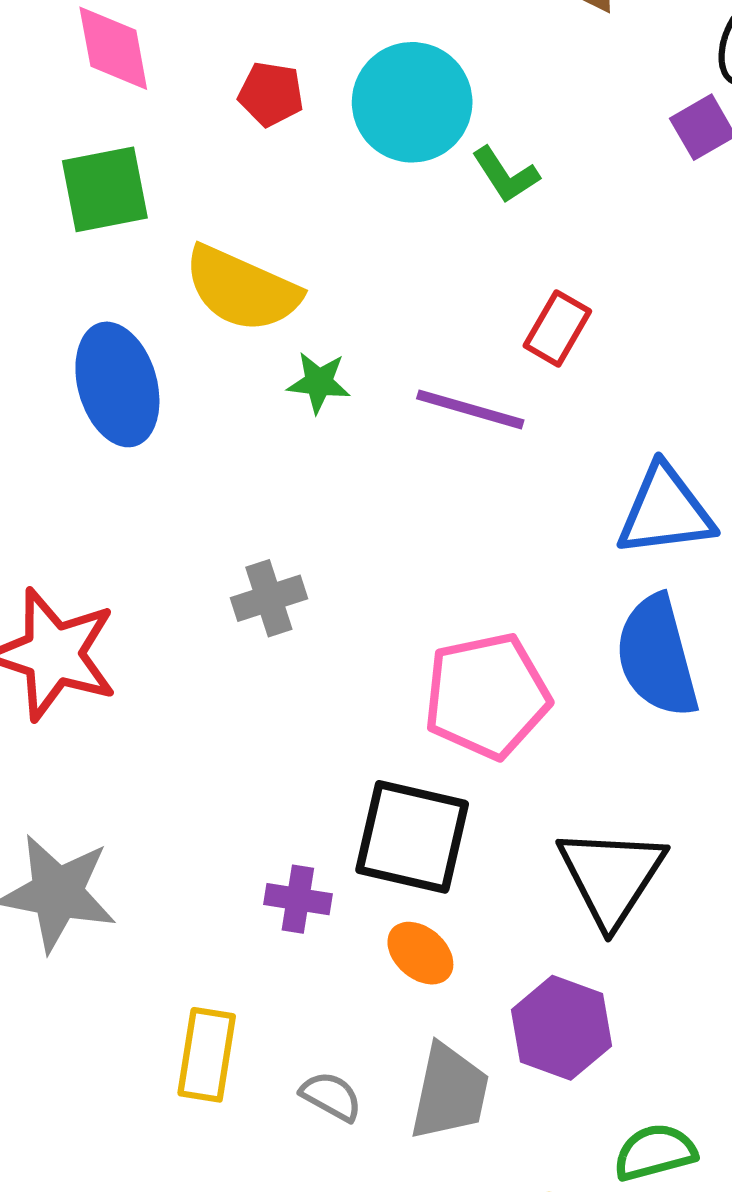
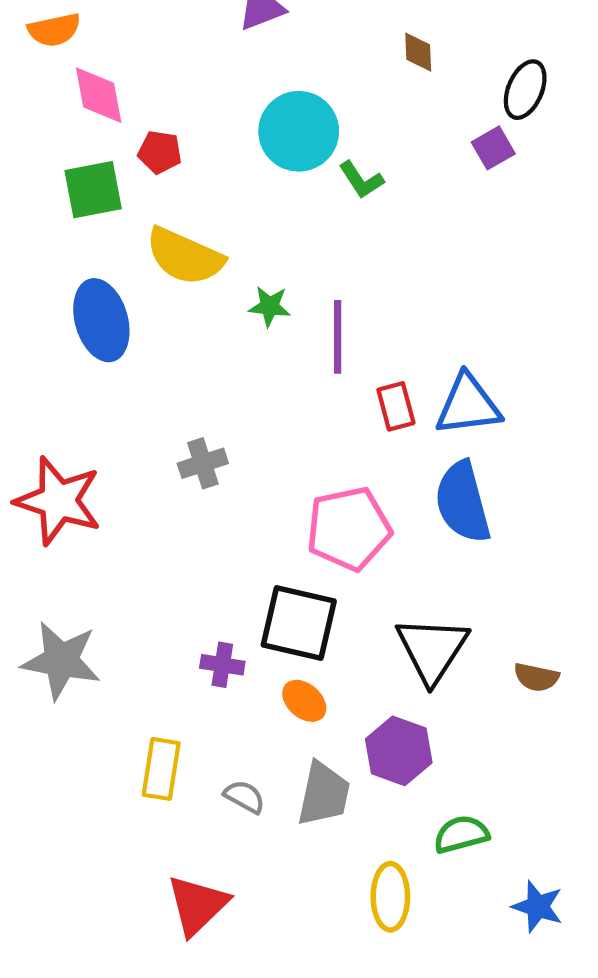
red pentagon: (271, 94) -> (160, 152), moved
red rectangle: (557, 328) -> (396, 406), moved, turned -45
green star: (319, 382) -> (270, 306), moved
purple line: (470, 409) -> (338, 337), turned 74

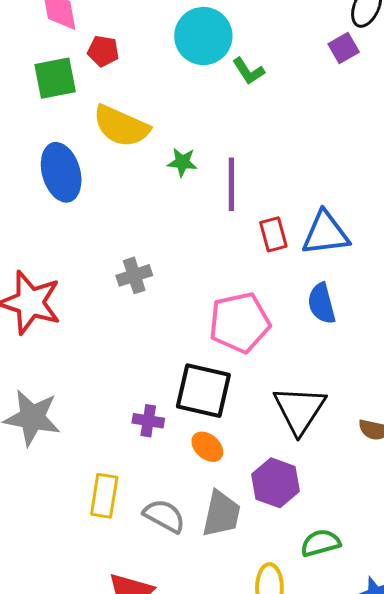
blue semicircle: (463, 502) -> (322, 304), size x0.7
gray semicircle: (245, 797) -> (164, 516), size x1.4

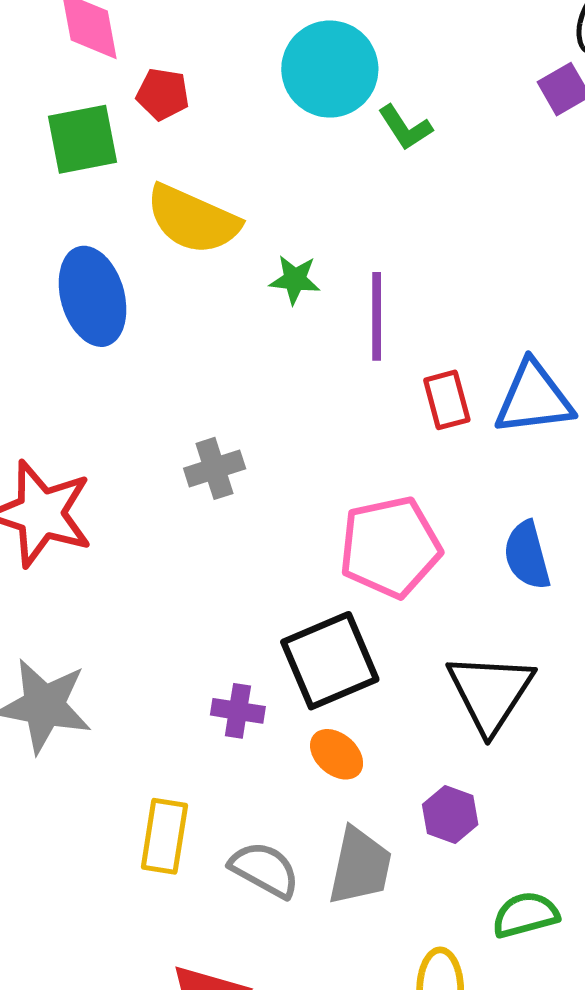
blue semicircle: (322, 304) -> (527, 555), moved
black square: (203, 391) -> (330, 661), turned -36
purple hexagon: (275, 483) -> (450, 814), size x0.7

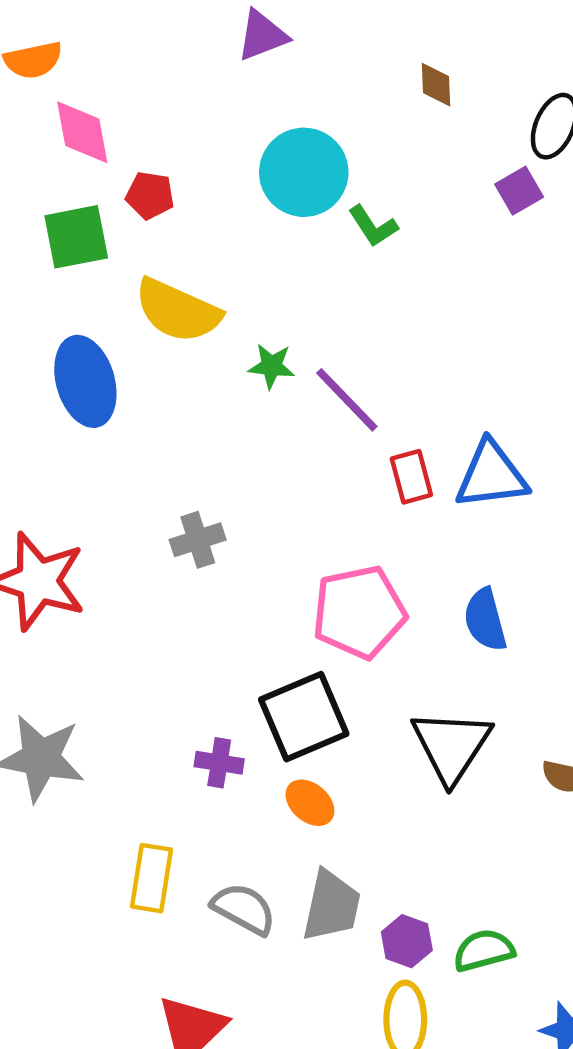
purple line: (377, 316) -> (347, 400), turned -44
purple hexagon: (450, 814) -> (407, 941), moved

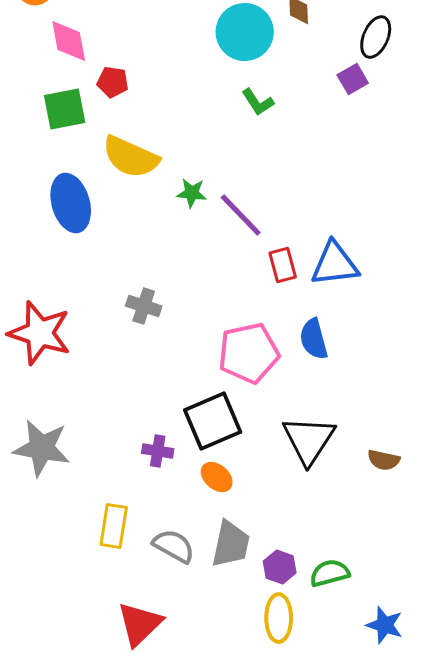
cyan circle: (304, 172) -> (245, 32), moved
gray cross: (198, 540) -> (144, 306), turned 36
blue semicircle: (485, 620) -> (314, 339), moved

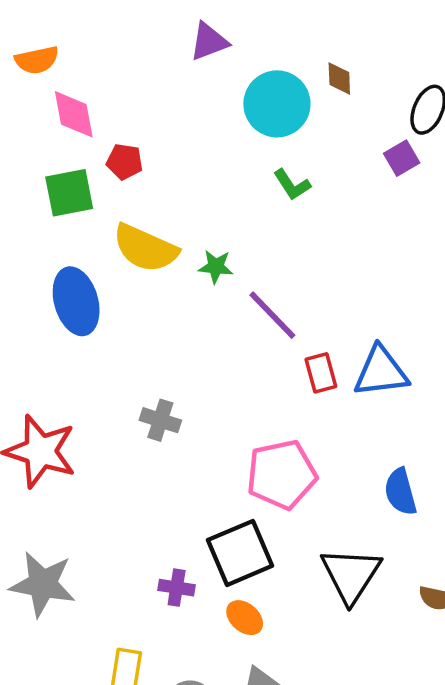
green star: (192, 193) -> (216, 267), moved
blue semicircle: (314, 339) -> (400, 492), moved

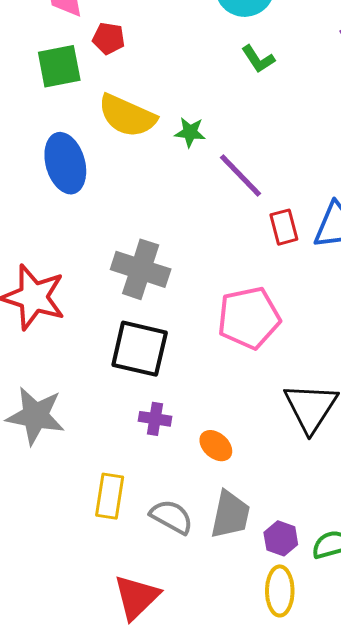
gray cross: (160, 420) -> (141, 269), size x1.6
black square: (240, 553) -> (140, 349), moved, turned 36

